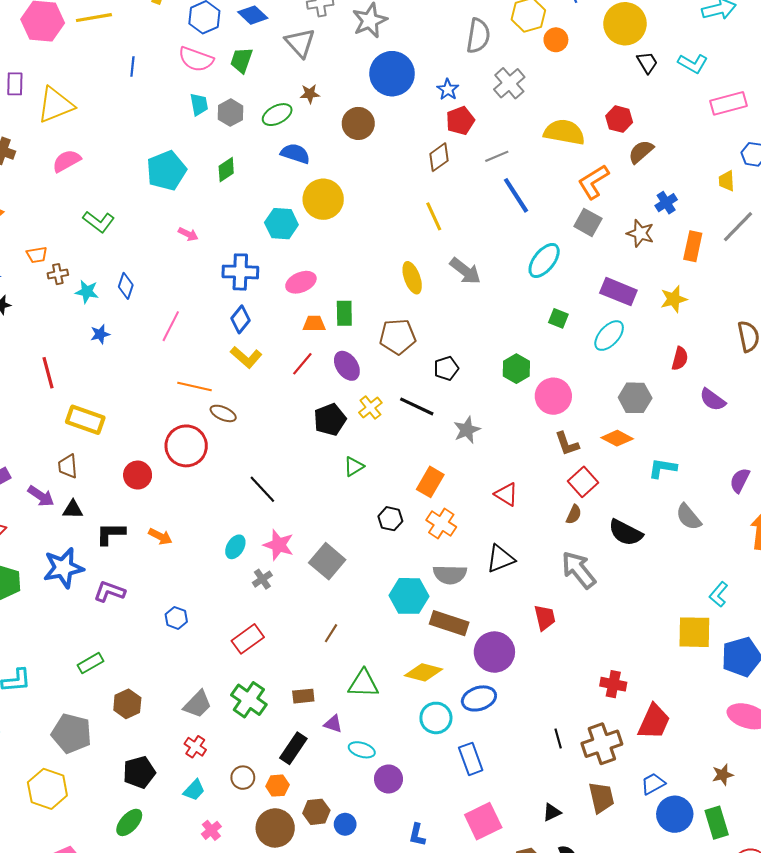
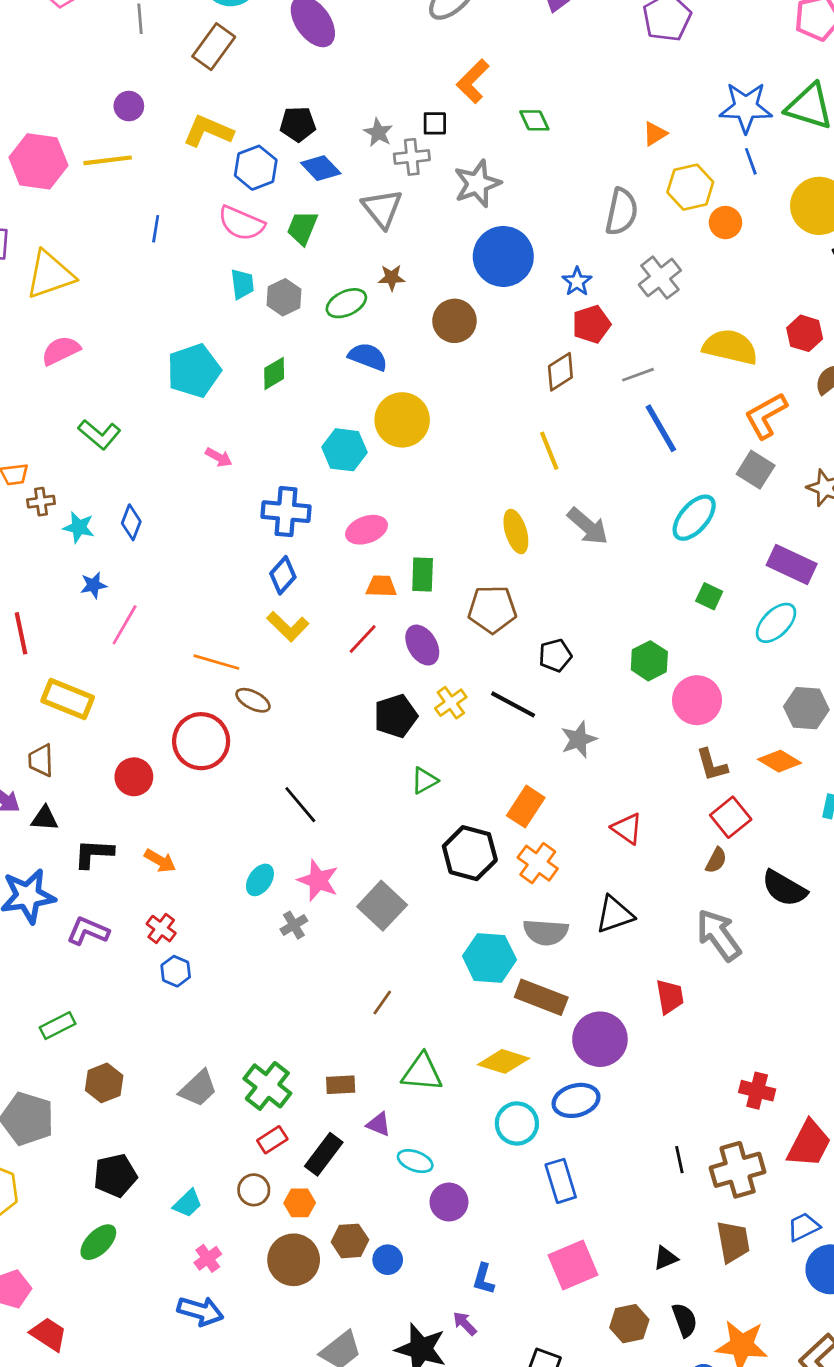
pink line: (171, 326) -> (125, 625), moved
black hexagon: (390, 519) -> (470, 853), size x1.6
red rectangle: (248, 639) -> (272, 1140), moved, size x0.7
red cross: (195, 747) -> (161, 929), moved

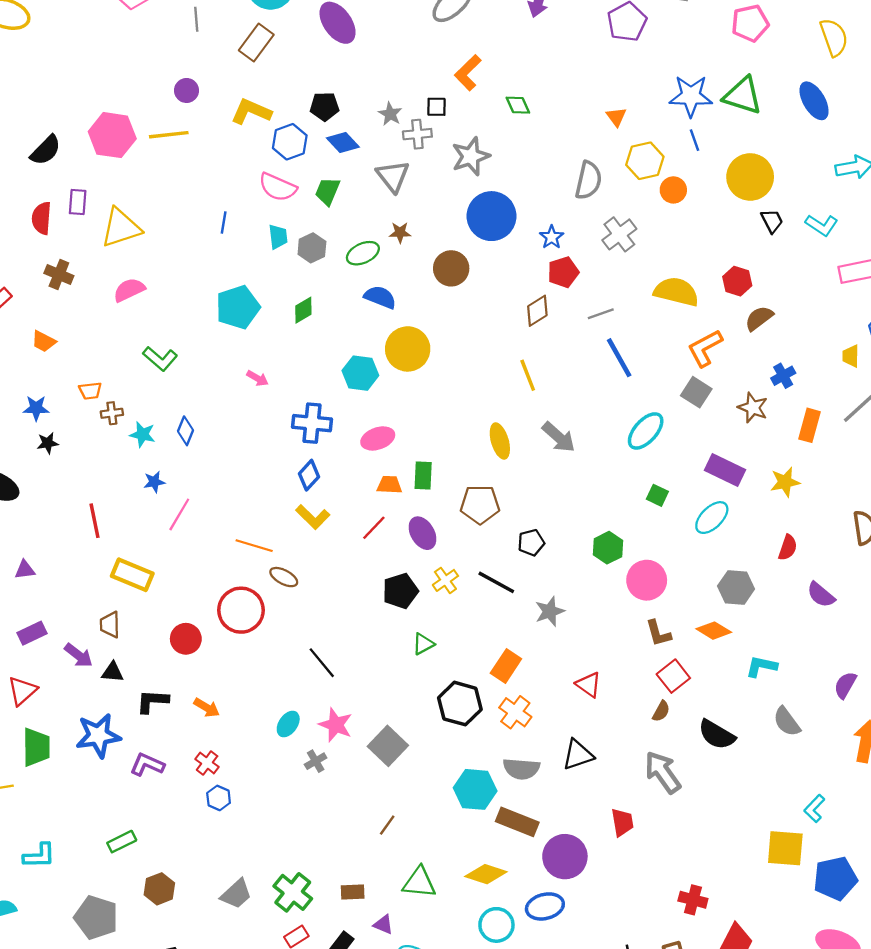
orange triangle: (655, 134) -> (616, 117), turned -35
blue line: (156, 229) -> (224, 222), moved

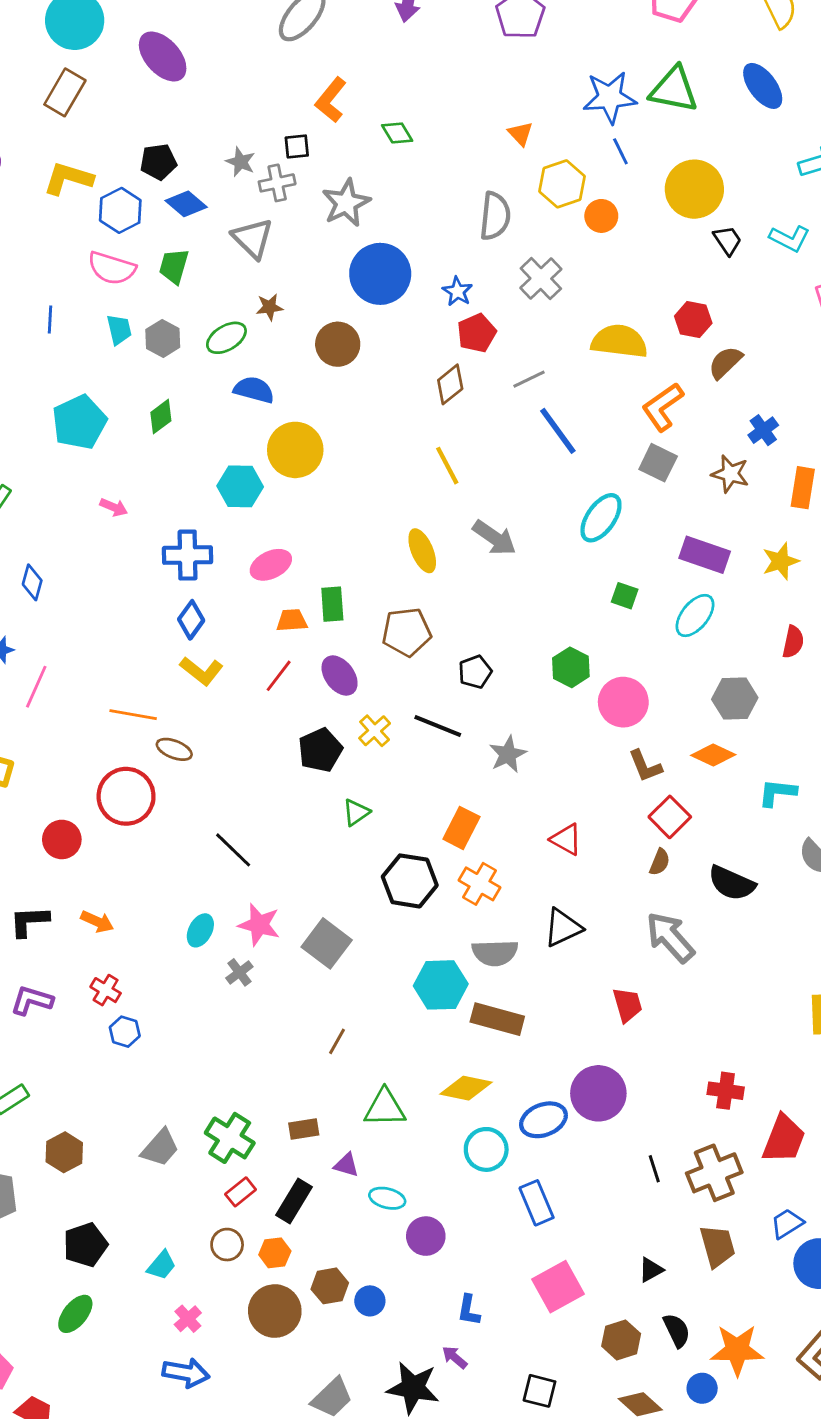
purple circle: (565, 857) -> (598, 1093), moved

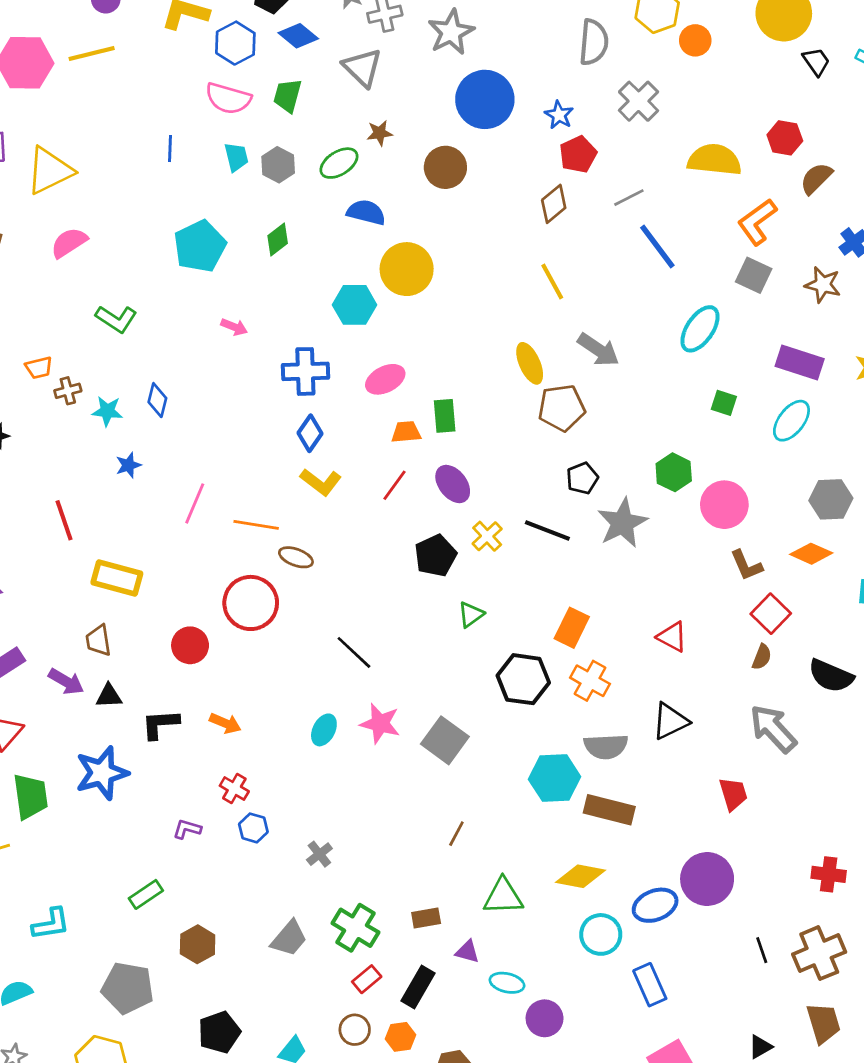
brown pentagon: (407, 632) -> (562, 408), moved
pink line: (36, 687) -> (195, 503), moved
gray star: (508, 754) -> (622, 523), moved, size x1.4
gray cross: (239, 972) -> (319, 854), moved
purple L-shape: (32, 1000) -> (187, 829), moved, size x0.7

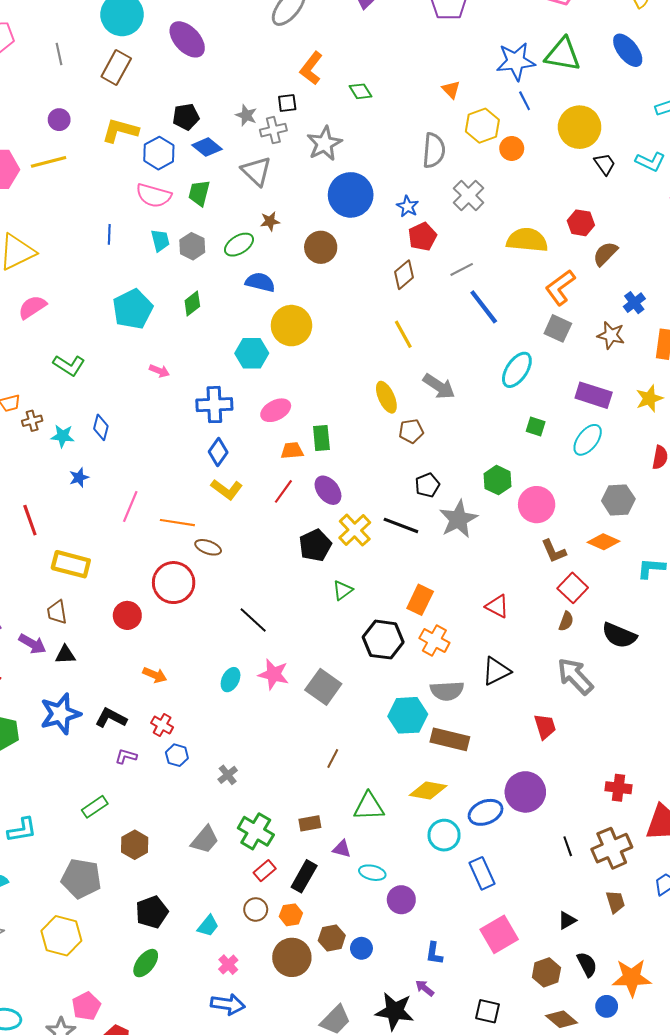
brown pentagon: (562, 408) -> (411, 431), size x0.7
yellow cross: (487, 536) -> (355, 530), size x1.4
black L-shape: (160, 724) -> (111, 718), moved, turned 32
brown trapezoid: (823, 1023) -> (615, 902), size x0.7

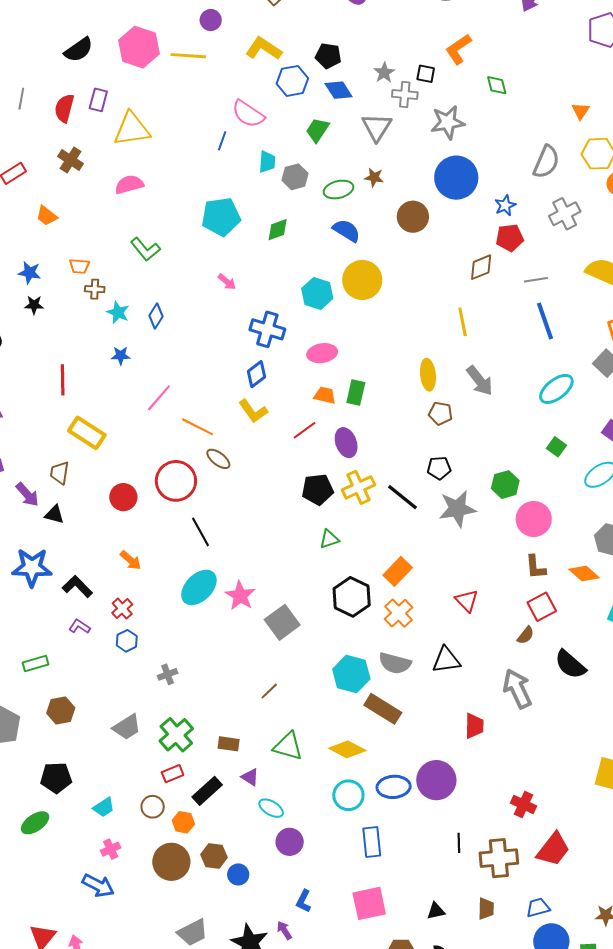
pink semicircle: (154, 196) -> (248, 114), moved
black line: (253, 620) -> (201, 532), moved
cyan ellipse: (231, 680) -> (199, 587), size x1.6

